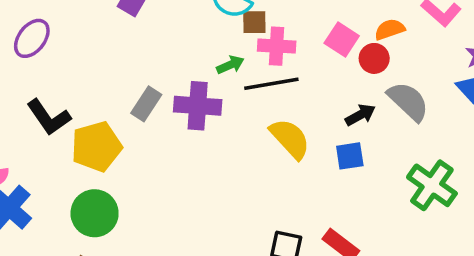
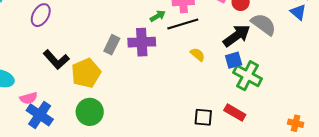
black arrow: (360, 115) -> (237, 36), size x1.6
yellow semicircle: (290, 139) -> (198, 55), size x0.6
green cross: (432, 185) -> (247, 76), moved

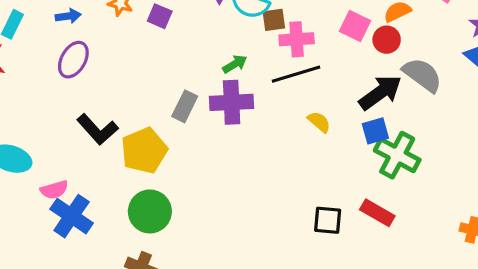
green arrow: (158, 16) -> (235, 64), moved

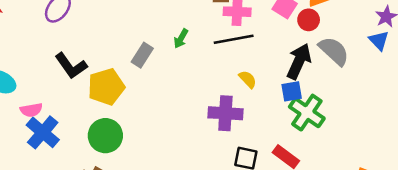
green arrow: (235, 64) -> (181, 38), moved, turned 144
black arrow: (380, 92) -> (299, 61), turned -36
purple cross: (232, 102) -> (225, 113), moved

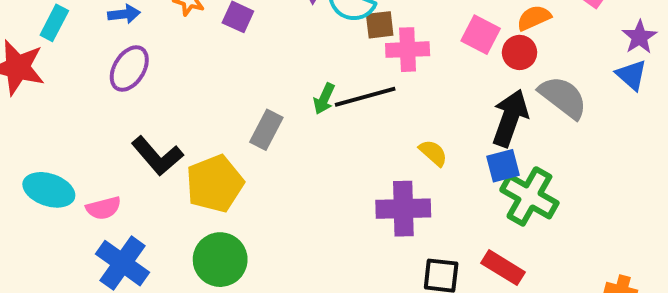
black line: (234, 39) -> (365, 97), moved
pink semicircle: (31, 110) -> (104, 208), moved

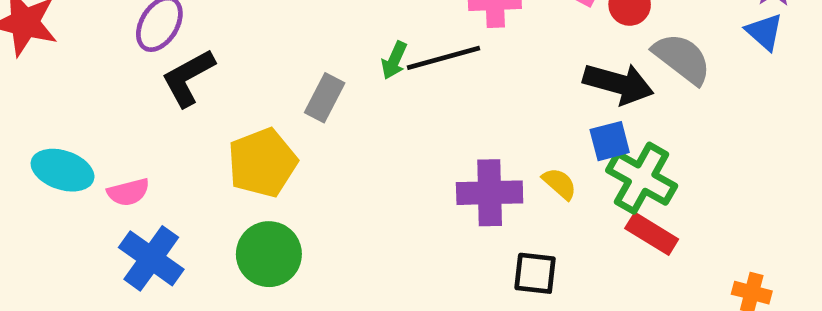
black arrow: (510, 118) -> (618, 84), turned 86
yellow semicircle: (433, 153) -> (560, 184), moved
black L-shape: (157, 156) -> (188, 78), moved, turned 102
red rectangle: (503, 268) -> (652, 234), moved

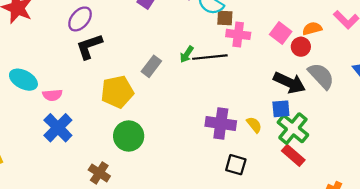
green circle: (269, 254) -> (129, 136), moved

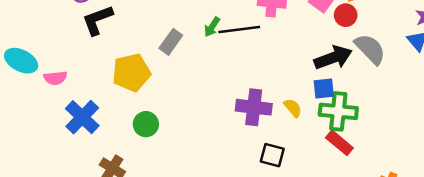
black arrow: (289, 83) -> (333, 58), turned -44
blue cross: (58, 128) -> (82, 117), moved
green cross: (293, 129) -> (338, 111), turned -32
green circle: (129, 136) -> (146, 124), size x0.7

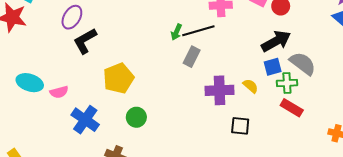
gray rectangle: (171, 42) -> (192, 57), moved
gray semicircle: (370, 49) -> (303, 63), moved
green cross: (338, 111) -> (287, 83), size x0.7

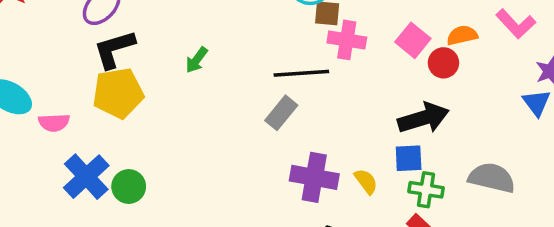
green arrow: (176, 32) -> (197, 60), moved
gray semicircle: (303, 63) -> (492, 178), moved, turned -36
yellow pentagon: (118, 78) -> (118, 93), moved
green circle: (136, 117) -> (129, 186), moved

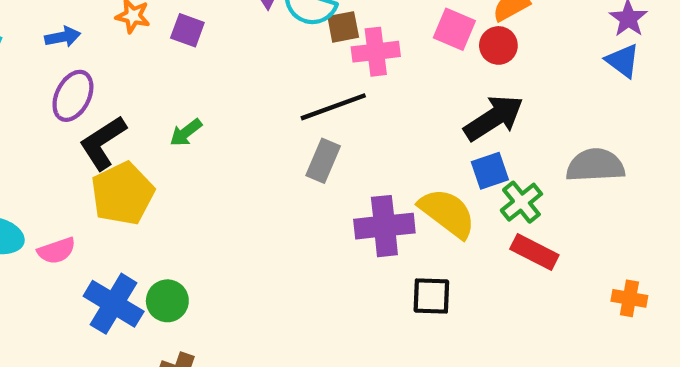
green arrow: (197, 60) -> (186, 133), moved, turned 32
yellow semicircle: (366, 181) -> (447, 213), size x1.8
green cross: (426, 190) -> (521, 202), turned -32

